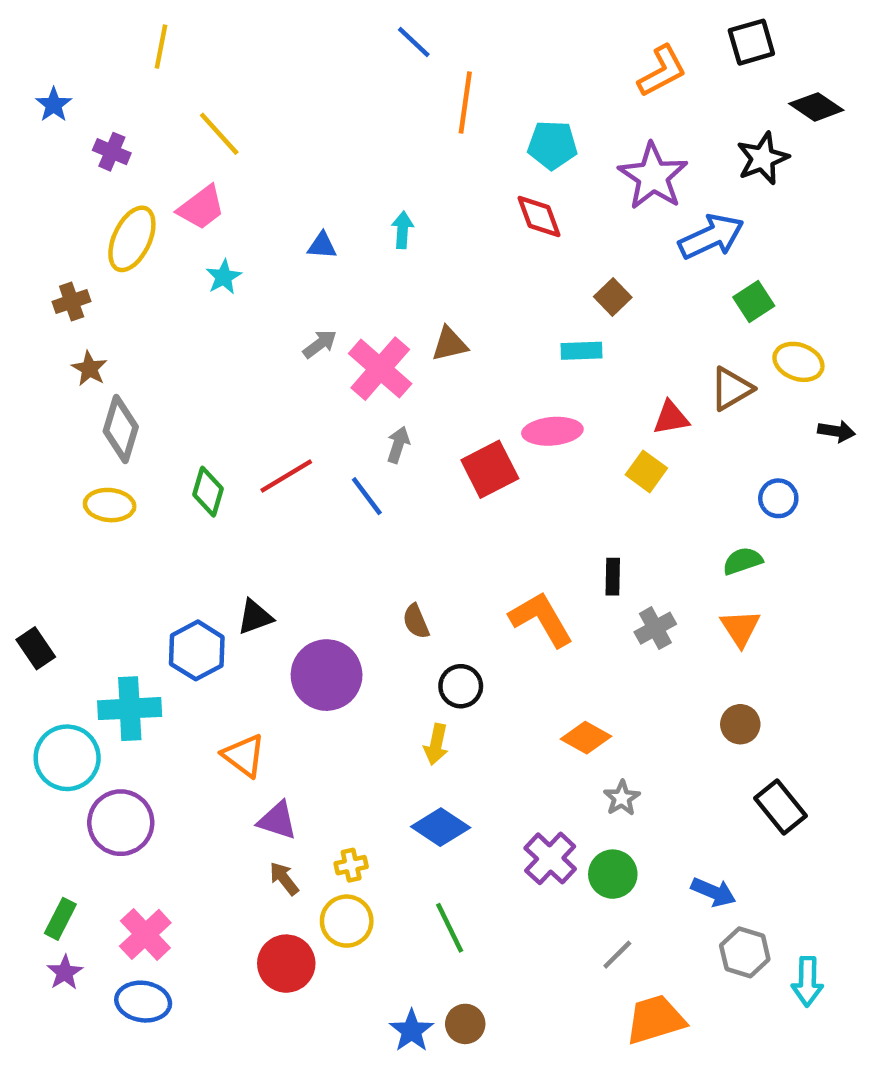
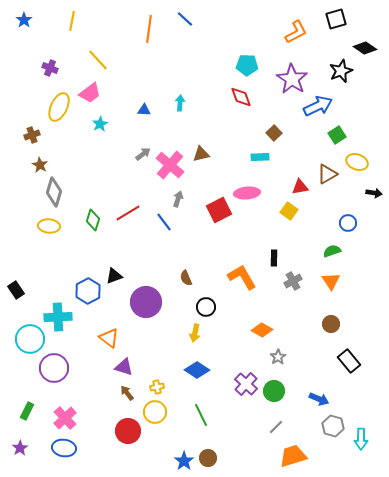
orange line: (465, 102) -> (149, 29), moved
blue star: (54, 105) -> (24, 20), moved
purple star: (65, 972) -> (20, 448), moved

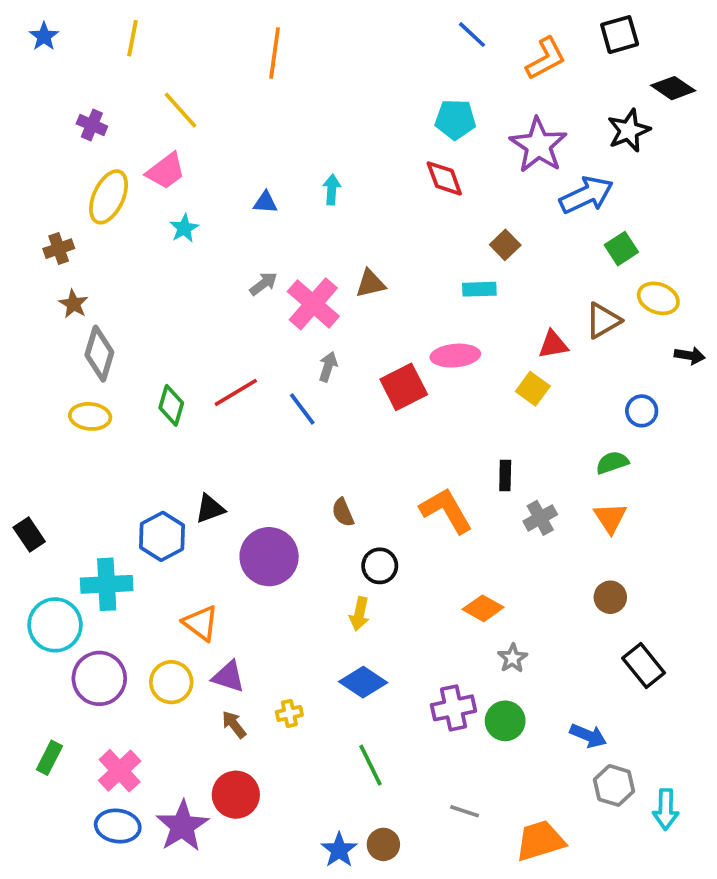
blue line: (185, 19) -> (472, 35), moved
purple cross: (246, 384) -> (454, 708), turned 35
yellow circle: (155, 412) -> (171, 682), moved
gray line: (276, 427) -> (465, 811), moved, turned 63
purple star: (20, 448) -> (182, 826), moved, size x1.8

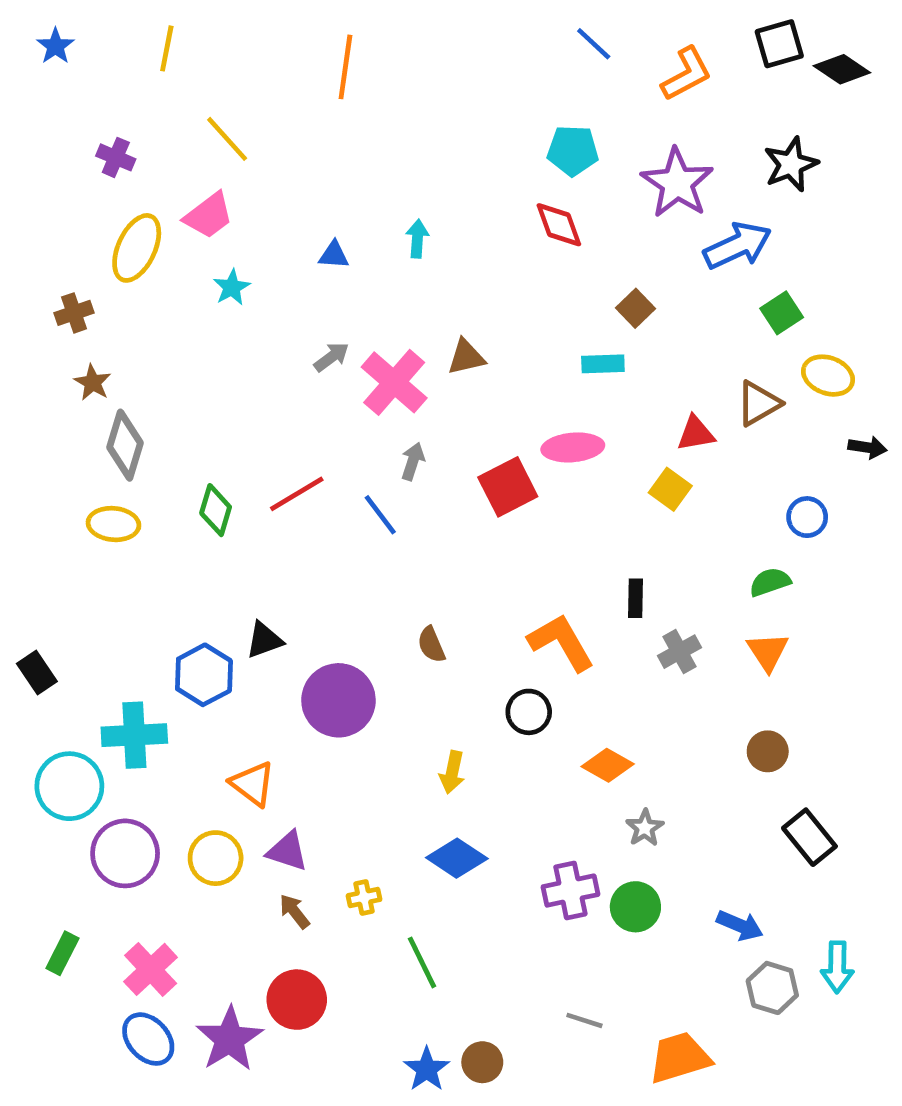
black diamond: (673, 88) -> (842, 69), moved
black circle: (380, 566) -> (529, 712), moved
green line: (370, 765) -> (422, 962), moved
cyan arrow: (666, 809) -> (837, 967), moved
blue ellipse: (118, 826) -> (148, 1039), turned 39

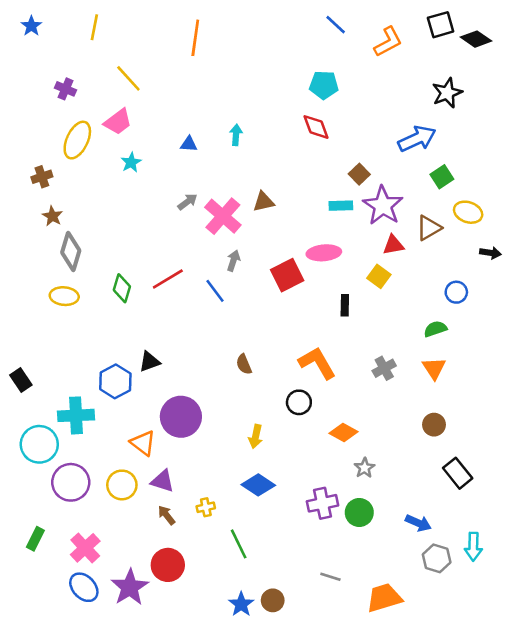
purple star: (677, 183) -> (383, 206), moved
black rectangle: (635, 598) -> (345, 305), moved
purple circle: (338, 700) -> (181, 417), moved

